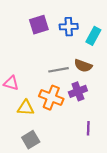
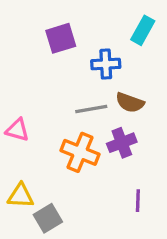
blue cross: (69, 27) -> (106, 64), moved
cyan rectangle: (93, 36) -> (143, 30), moved
yellow triangle: (26, 108) -> (21, 196), moved

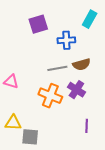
brown semicircle: (130, 103) -> (82, 64), turned -36
purple cross: (122, 143) -> (76, 90), turned -36
gray square: (48, 218) -> (30, 137), turned 36

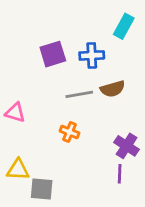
purple square: (38, 24) -> (53, 54), moved
purple cross: (76, 90) -> (127, 146), moved
orange cross: (50, 96) -> (69, 132), size x0.6

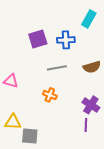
brown semicircle: (113, 89) -> (92, 67), moved

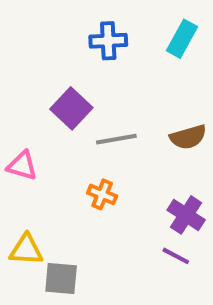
purple square: (38, 39) -> (71, 108), moved, turned -30
blue cross: (66, 40) -> (108, 41), moved
purple line: (86, 125) -> (176, 256), turned -64

